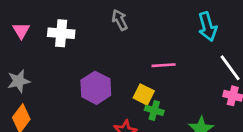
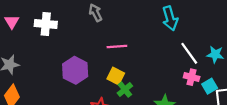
pink line: (164, 65) -> (117, 47), moved
green cross: (154, 110) -> (125, 90), turned 35

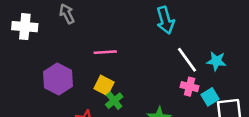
gray arrow: (95, 13) -> (67, 14), moved

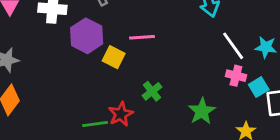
purple hexagon: (58, 79) -> (87, 36), moved
yellow square: (104, 85) -> (114, 57), moved

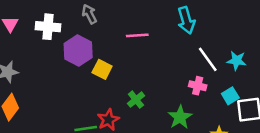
pink line: (142, 37) -> (137, 35), moved
pink cross: (236, 76) -> (198, 86), moved

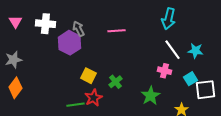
gray arrow: (89, 14) -> (78, 29), moved
cyan arrow: (186, 20) -> (168, 19), moved, turned 30
yellow square: (102, 69) -> (88, 76), moved

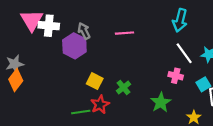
pink triangle: (15, 22) -> (32, 20), moved, size x1.6
orange diamond: (15, 88) -> (16, 80), moved

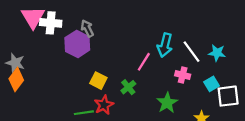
cyan arrow: (180, 20) -> (165, 45), moved
pink line: (124, 33) -> (144, 62), moved, turned -54
gray star: (15, 64) -> (15, 63), turned 30

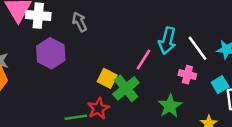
purple hexagon: (77, 44) -> (51, 53), moved
yellow square: (98, 81) -> (107, 78), moved
green cross: (128, 87) -> (126, 88), size x1.5

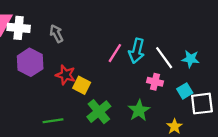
pink line: (144, 59) -> (115, 53), moved
green cross: (126, 88) -> (99, 112), moved
red star: (98, 108) -> (66, 75), moved, turned -30

